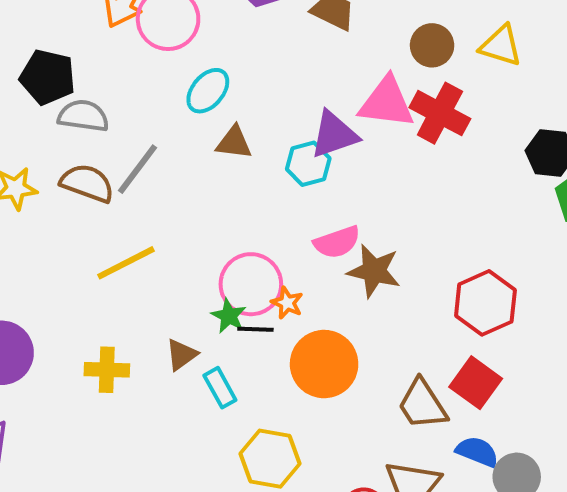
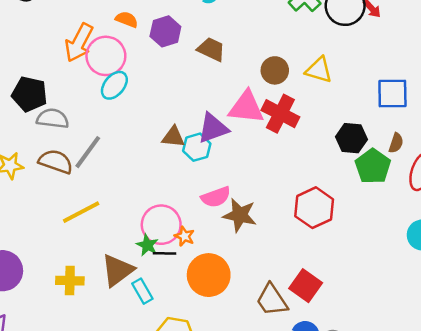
cyan ellipse: (208, 91) -> (114, 85), moved
brown triangle: (234, 142) -> (173, 137), moved
red hexagon: (485, 303) -> (314, 208), moved
brown triangle: (182, 355) -> (117, 270), size x1.6

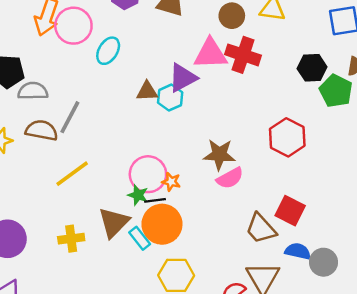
cyan ellipse: (114, 85) -> (108, 51), moved
pink semicircle: (216, 197) -> (230, 178), moved
orange circle: (209, 275) -> (162, 224), moved

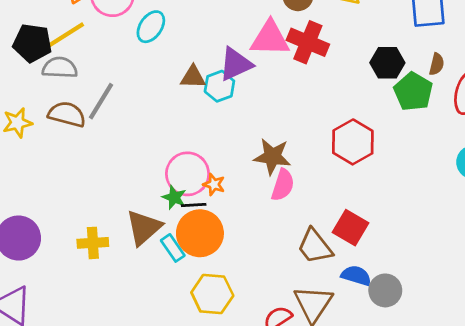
yellow line: (72, 174) -> (65, 35), moved
pink semicircle: (230, 178) -> (283, 185), turned -48

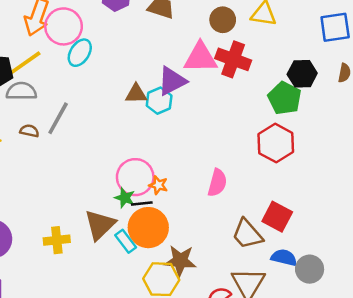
cyan ellipse: (151, 27) -> (80, 53), moved
green pentagon: (413, 92) -> (285, 98), moved
brown semicircle: (67, 114) -> (29, 131), size x0.6
brown star: (272, 157) -> (180, 261), moved

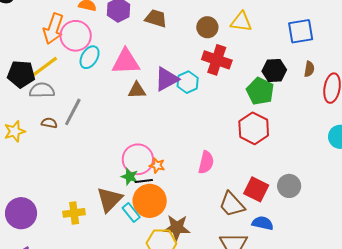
pink triangle: (200, 58) -> (126, 62), moved
cyan hexagon: (159, 101) -> (188, 82), moved
gray circle: (310, 269) -> (289, 186), moved

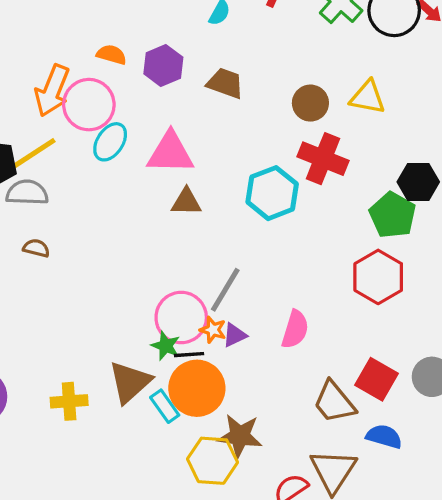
purple triangle: (167, 79) -> (235, 335), moved, size x0.6
cyan hexagon: (188, 82) -> (272, 193), size x1.4
gray line: (73, 112) -> (225, 290), moved

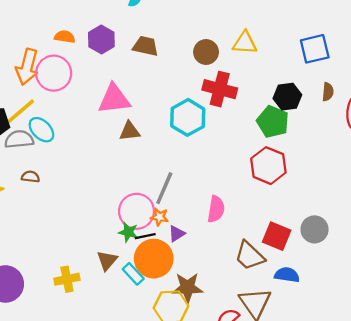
cyan ellipse: (110, 142) -> (41, 130), moved, turned -72
purple triangle: (235, 335) -> (177, 234), moved
brown triangle: (130, 382) -> (107, 260), size x0.7

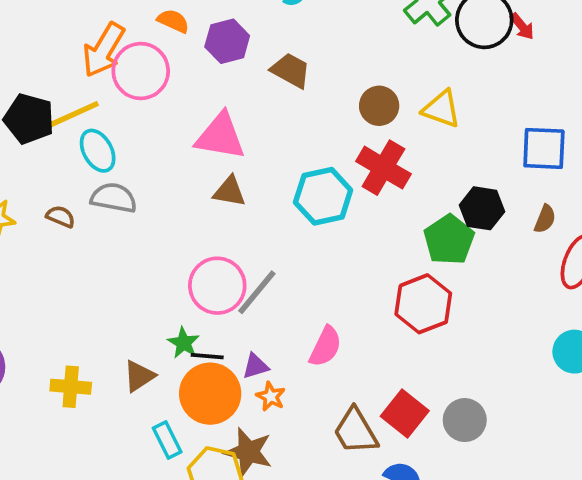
gray semicircle: (19, 139) -> (114, 198), moved
pink circle: (137, 211) -> (217, 286), moved
orange star: (159, 217) -> (271, 396), moved
cyan rectangle: (133, 274) -> (167, 440), moved

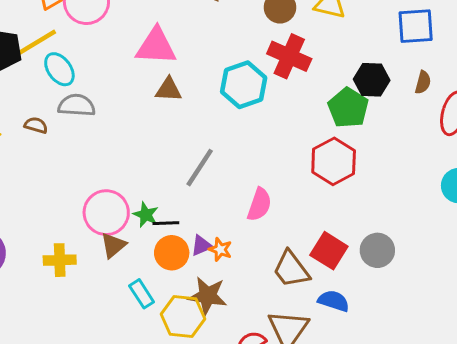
pink circle: (217, 286) -> (106, 213), moved
purple triangle: (255, 366) -> (201, 246), moved
orange circle: (210, 394) -> (172, 253), size x0.7

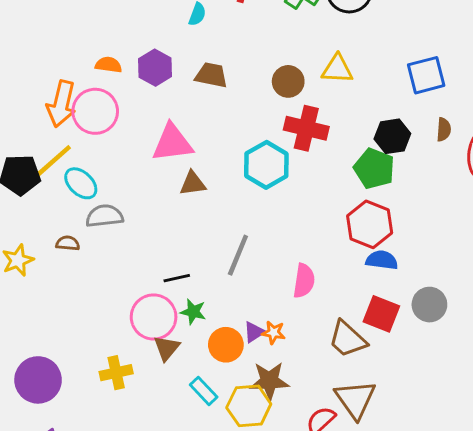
black line: (166, 223) -> (177, 278), moved
blue semicircle: (334, 301) -> (382, 260), moved

